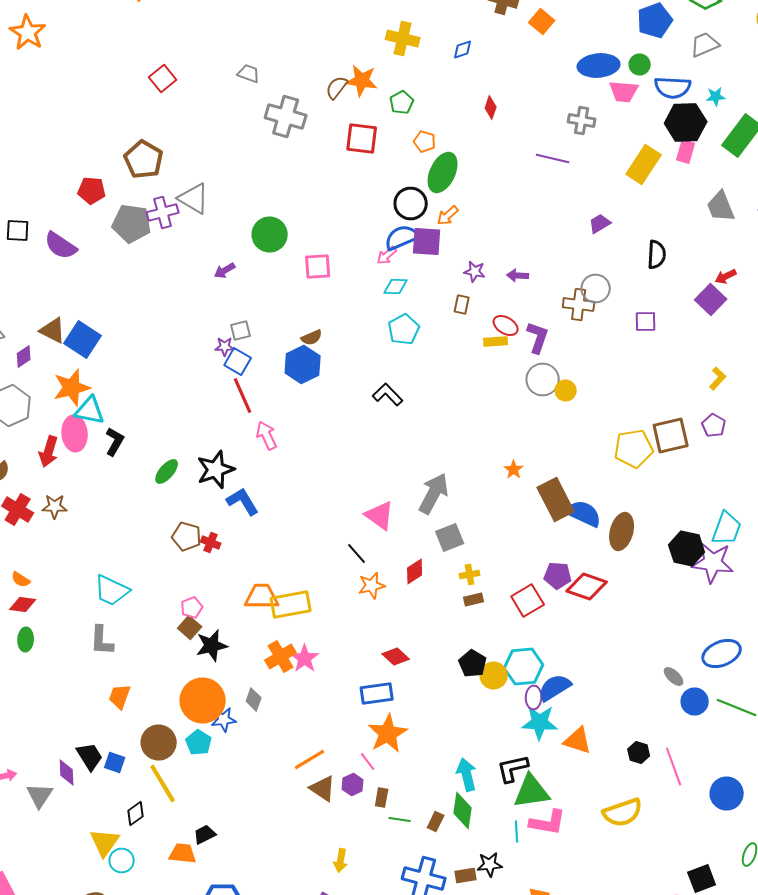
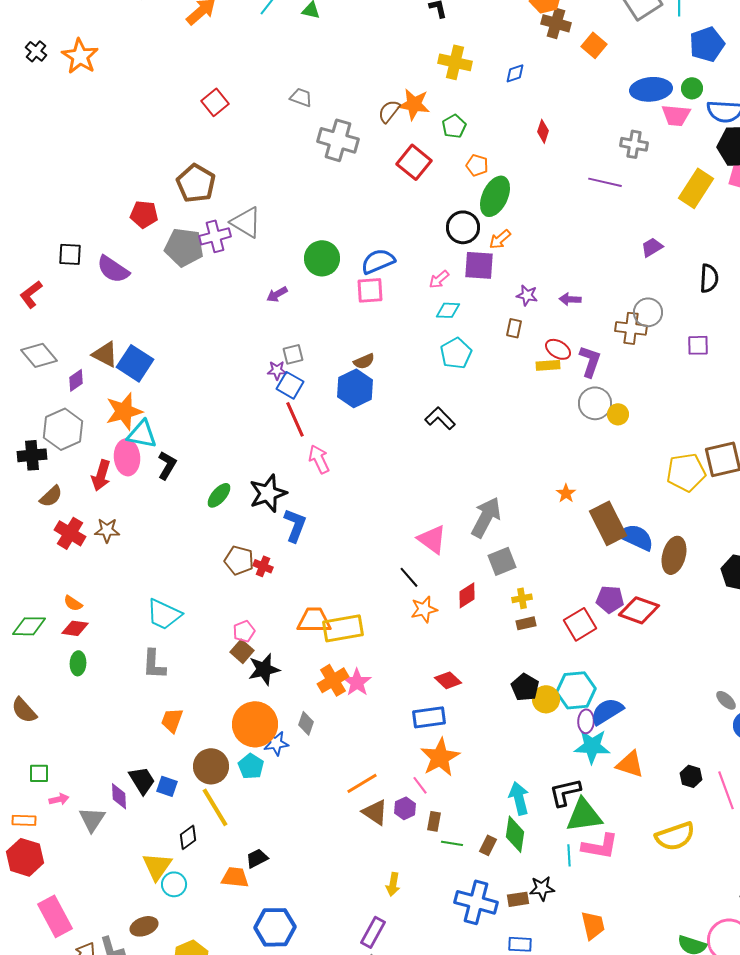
red square: (362, 138) -> (414, 162), turned 32
blue semicircle: (402, 238) -> (378, 261), moved
blue L-shape: (243, 502) -> (295, 525), turned 52

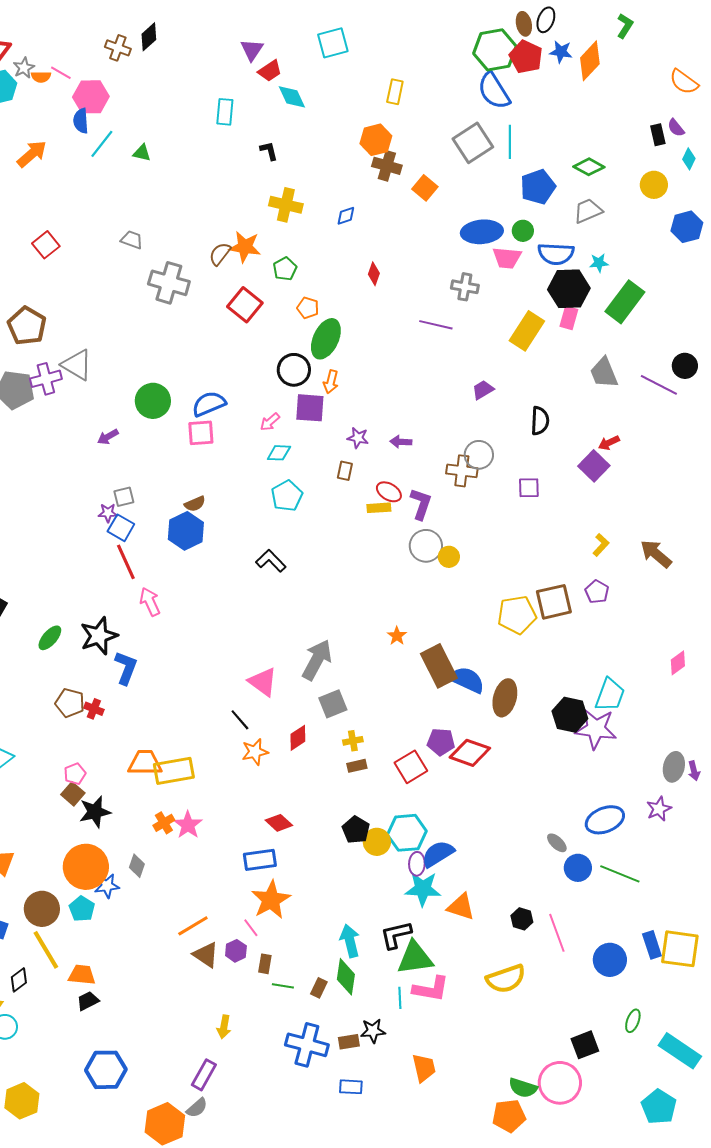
orange arrow: (500, 239) -> (331, 382), turned -35
orange cross: (333, 680) -> (164, 823), size x0.7
orange trapezoid: (235, 877) -> (82, 975), moved

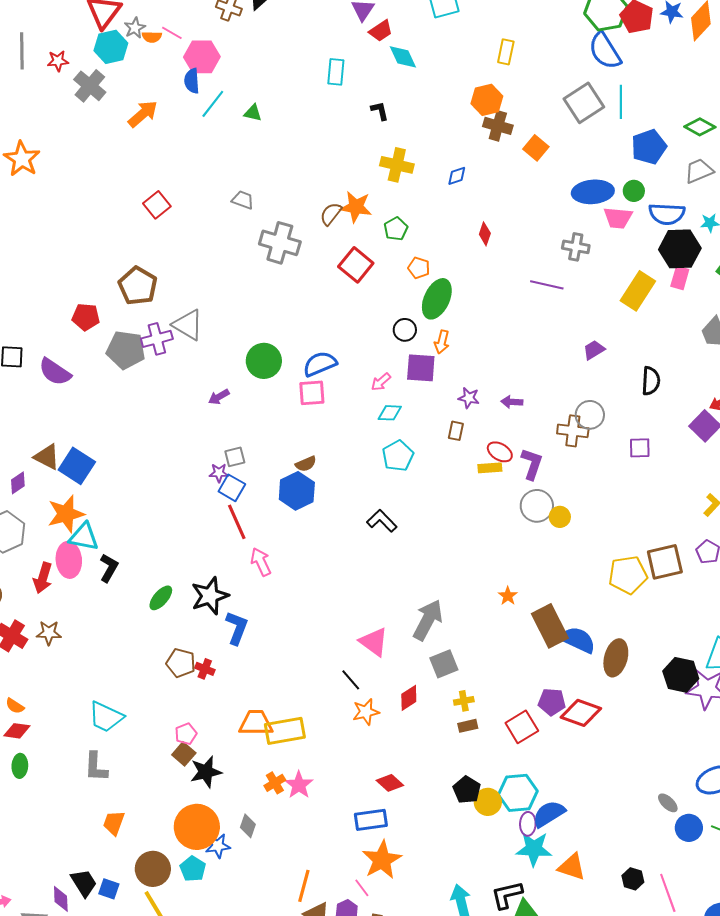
black circle: (294, 370) -> (405, 330), size x0.7
orange line: (193, 926) -> (304, 886), turned -44

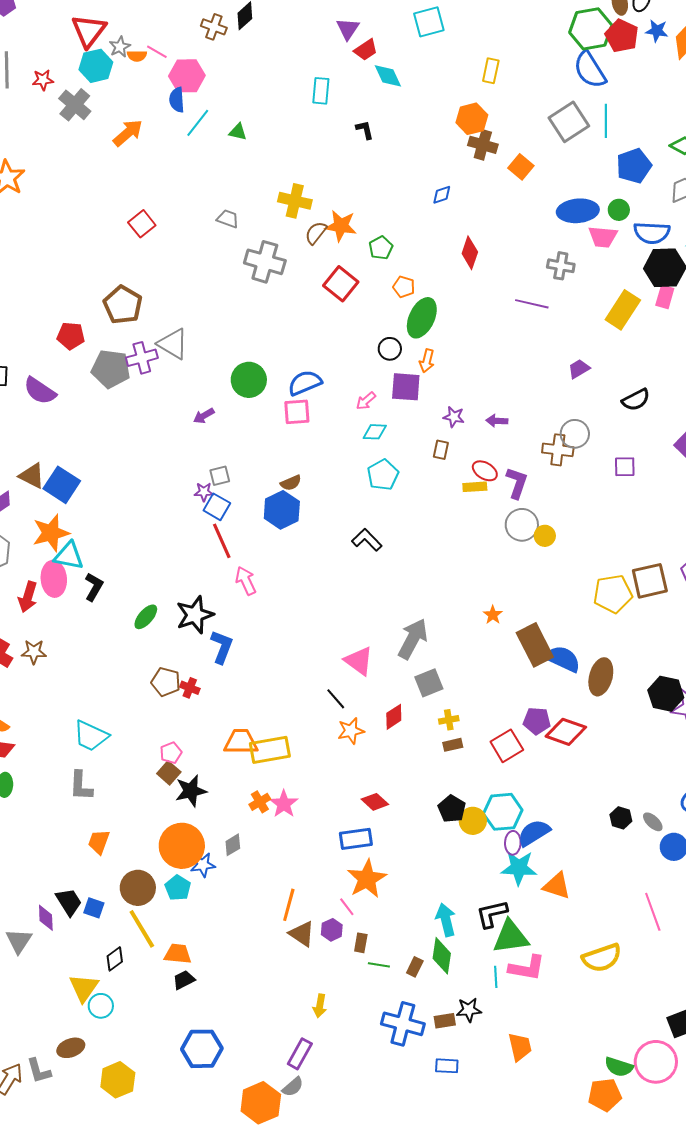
yellow cross: (397, 165) -> (295, 201), moved
red diamond: (485, 234) -> (470, 253), size x1.4
black semicircle: (651, 381) -> (636, 400), turned 60
gray diamond: (248, 826) -> (233, 845), turned 40
black hexagon: (633, 879) -> (621, 818), moved

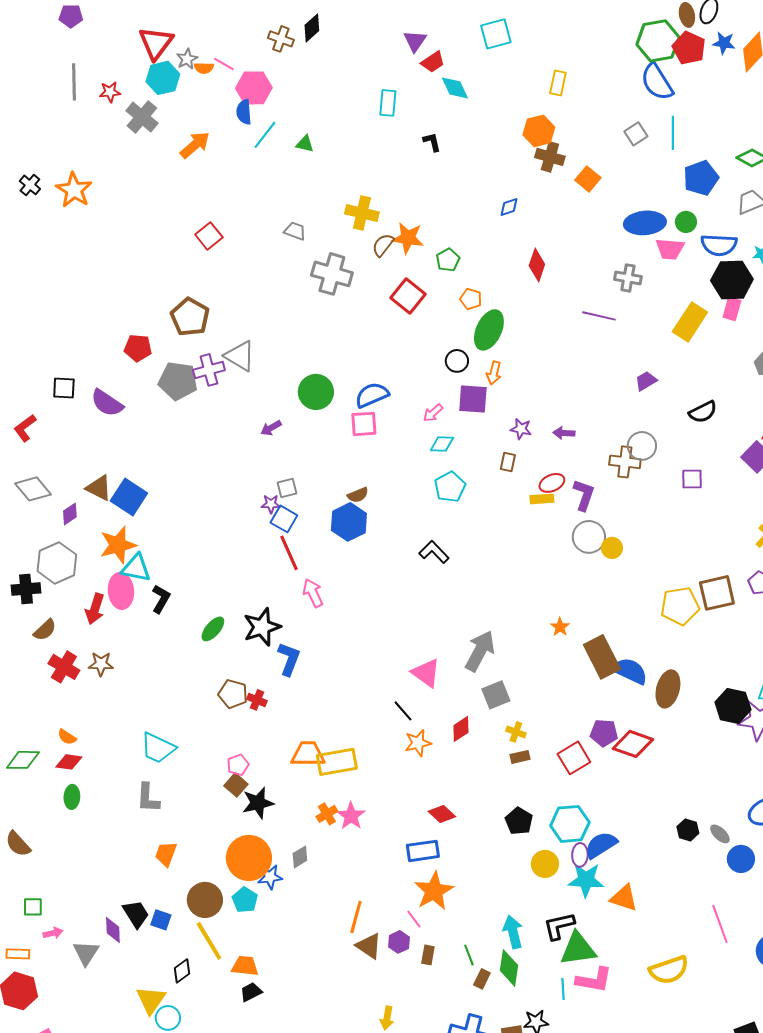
gray square: (569, 122) -> (636, 134), size x0.6
red ellipse: (485, 471) -> (552, 483), turned -55
yellow cross: (449, 720) -> (516, 732), turned 30
yellow circle: (473, 821) -> (545, 864), moved
green line: (379, 965) -> (469, 955), moved, turned 60

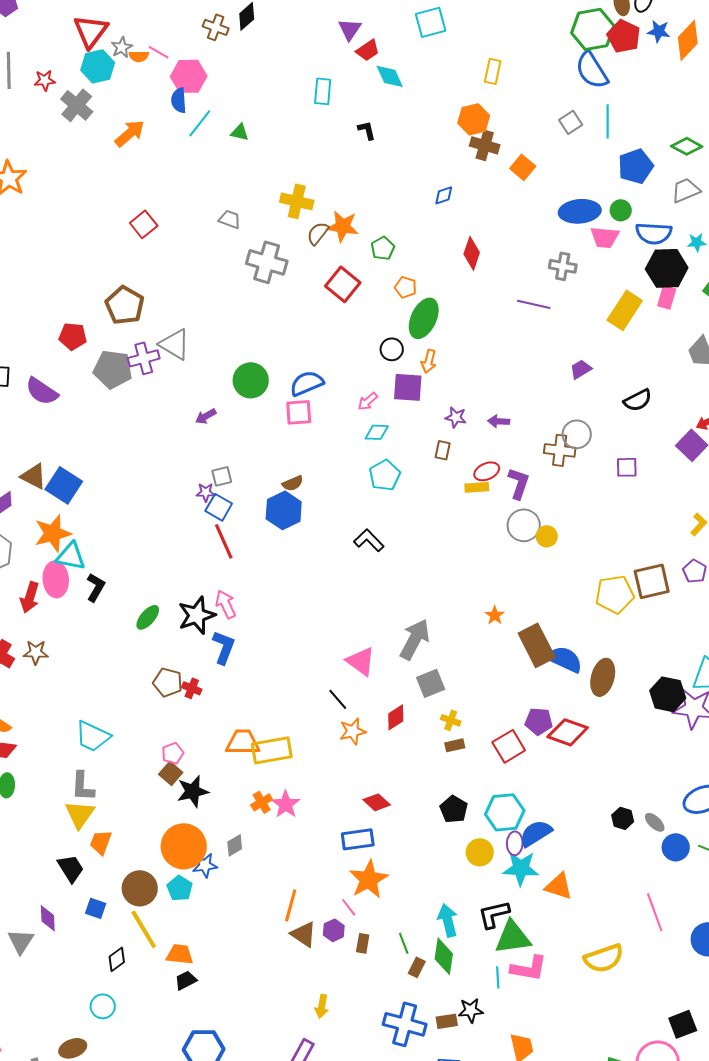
pink arrow: (313, 593) -> (226, 604), moved
black trapezoid: (136, 914) -> (71, 868), moved
yellow triangle: (151, 1000) -> (80, 814), moved

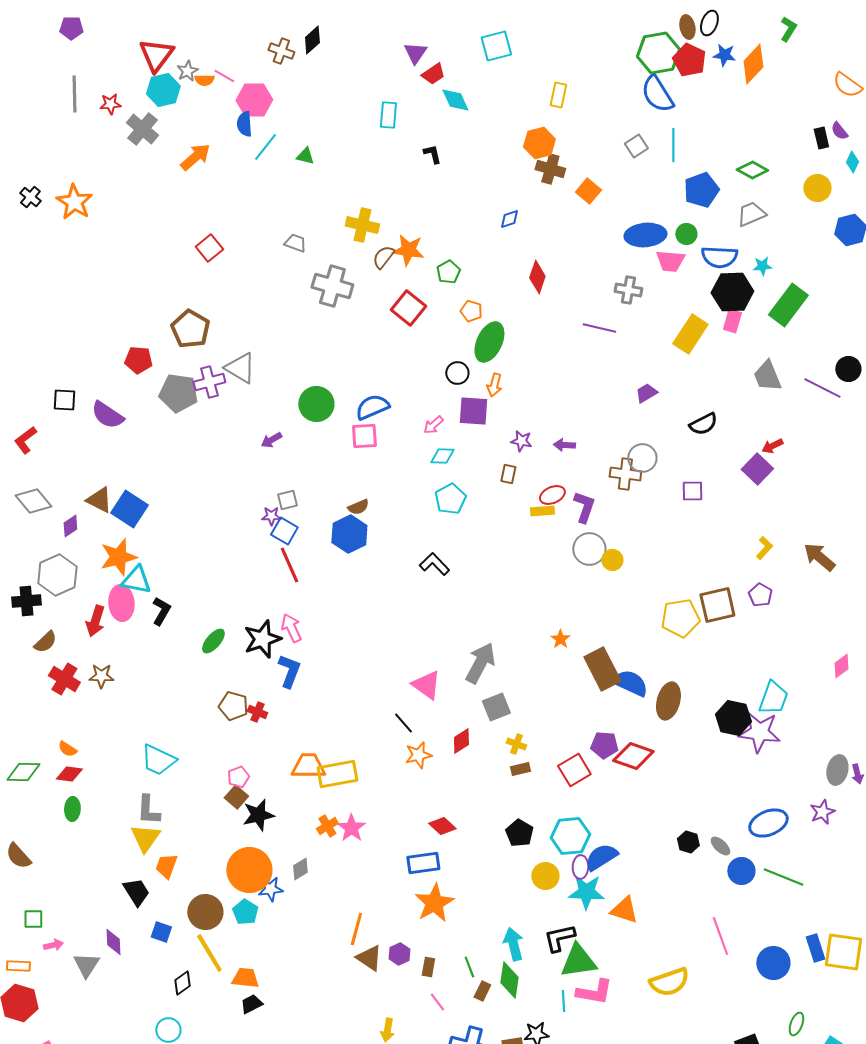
pink line: (349, 907) -> (437, 1002), moved

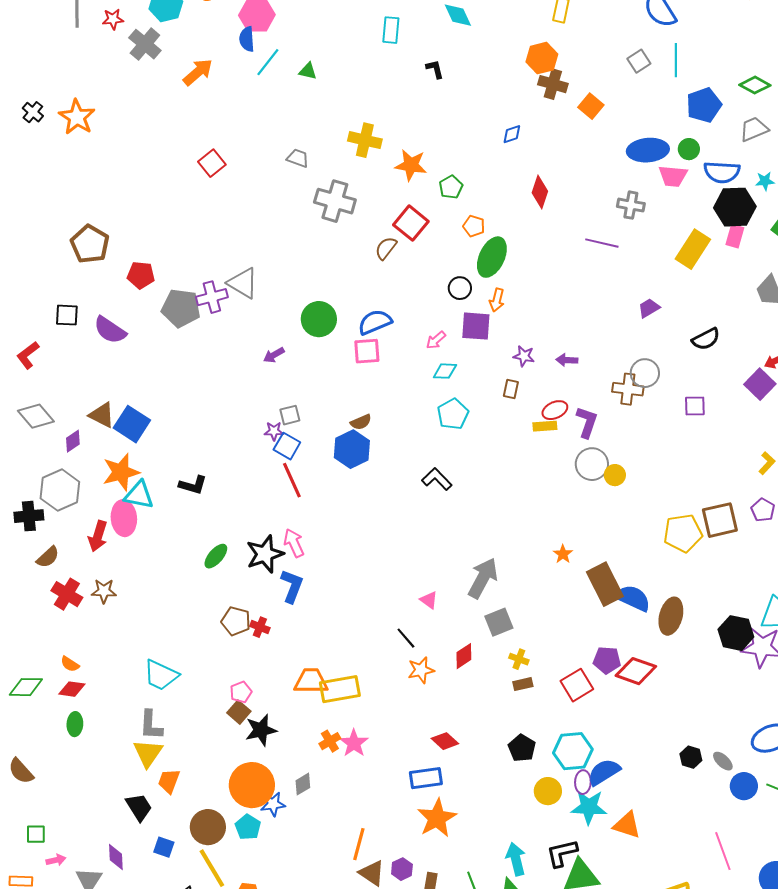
brown semicircle: (383, 257) -> (386, 248), moved
brown pentagon: (190, 329) -> (90, 244), moved
black L-shape: (161, 611) -> (193, 485), moved, turned 76
pink triangle: (426, 685) -> (429, 600), size x0.6

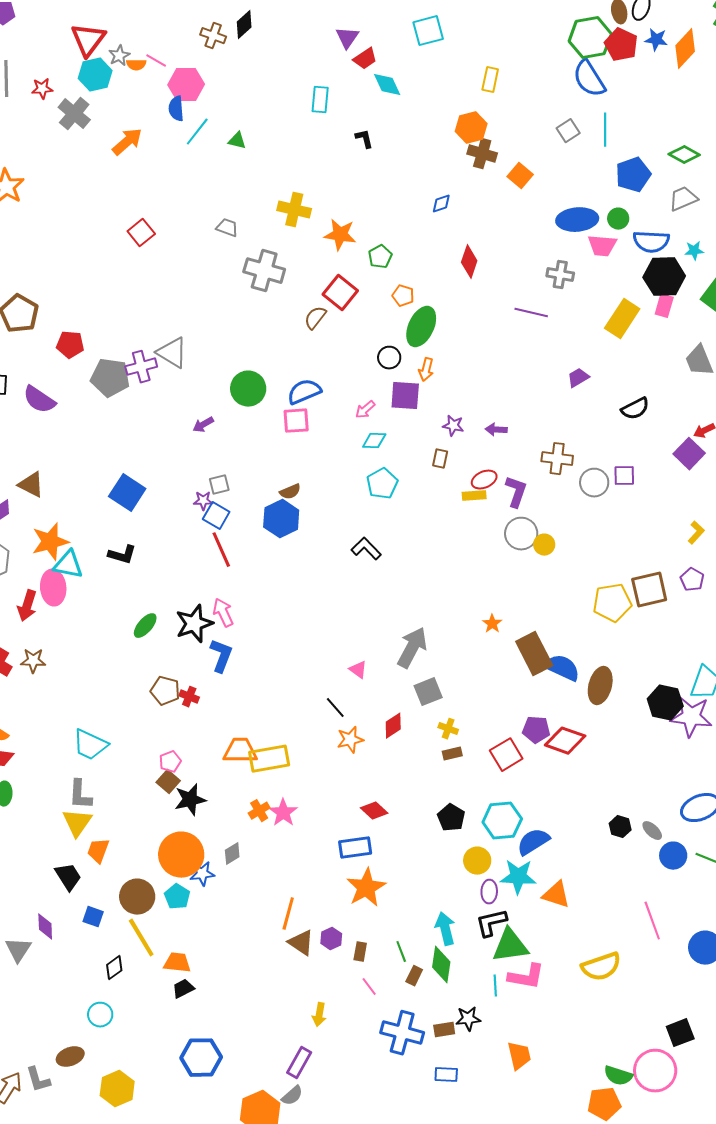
gray circle: (645, 373) -> (594, 483), moved
blue square: (132, 424) -> (127, 493), moved
purple ellipse: (583, 782) -> (489, 892), moved

